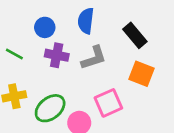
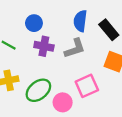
blue semicircle: (86, 21) -> (80, 21), moved

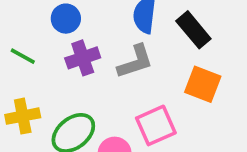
purple cross: (44, 46) -> (83, 58), turned -30

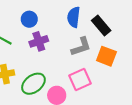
gray L-shape: (135, 62) -> (81, 47), moved

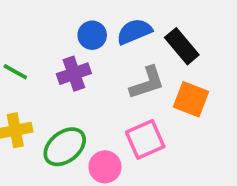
blue semicircle: (74, 17) -> (134, 32), turned 60
blue circle: (29, 19) -> (92, 35), moved

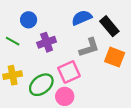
blue circle: (92, 35) -> (29, 20), moved
pink square: (145, 139) -> (69, 72), moved

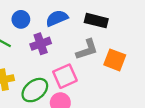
blue semicircle: (82, 18) -> (57, 18), moved
black rectangle: (109, 26) -> (96, 21), moved, turned -36

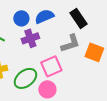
blue circle: (21, 19) -> (21, 18), moved
black rectangle: (96, 21) -> (78, 18), turned 42

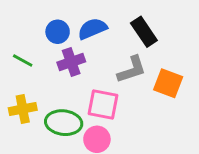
pink square: (51, 66) -> (103, 104), turned 35
green ellipse: (25, 78) -> (64, 123), turned 45

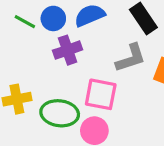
green line: (23, 61) -> (25, 22), moved

